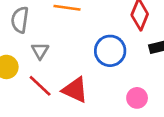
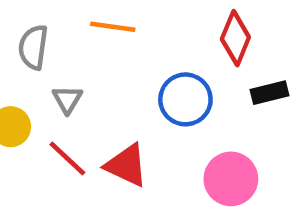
pink circle: (137, 98) -> (231, 179), size x1.5

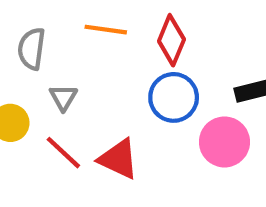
red diamond: (235, 38) -> (171, 40), moved
pink circle: (231, 179) -> (224, 142), moved

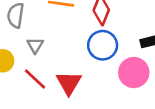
red triangle: (118, 159) -> (69, 83), turned 36

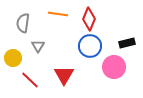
red line: (35, 79) -> (30, 80), moved

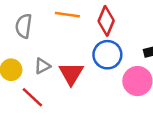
gray triangle: (38, 46) -> (42, 66), moved, turned 32
red triangle: (64, 75) -> (71, 74), moved

